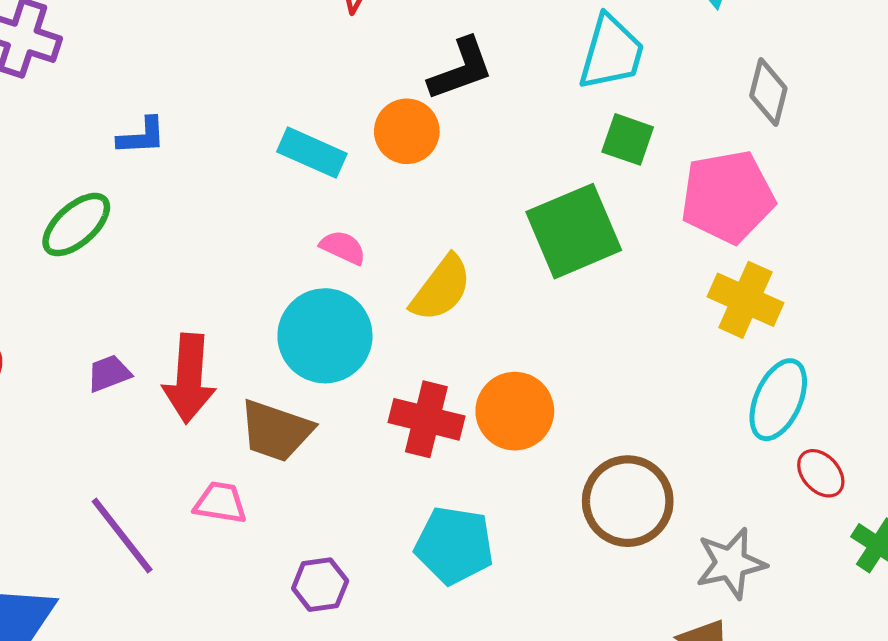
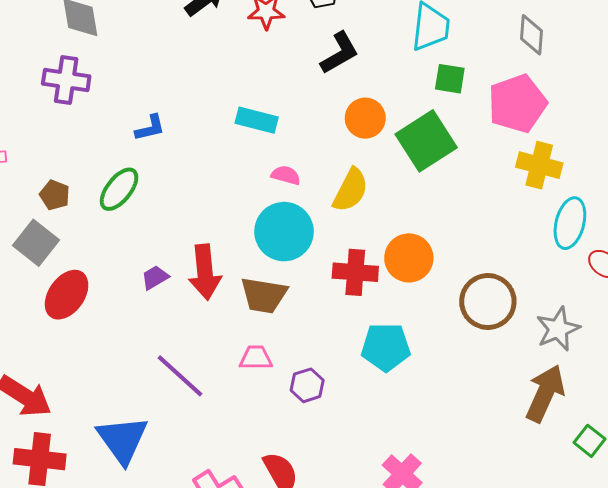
orange circle: (407, 131) -> (365, 118), moved
pink trapezoid: (220, 503) -> (256, 358), moved

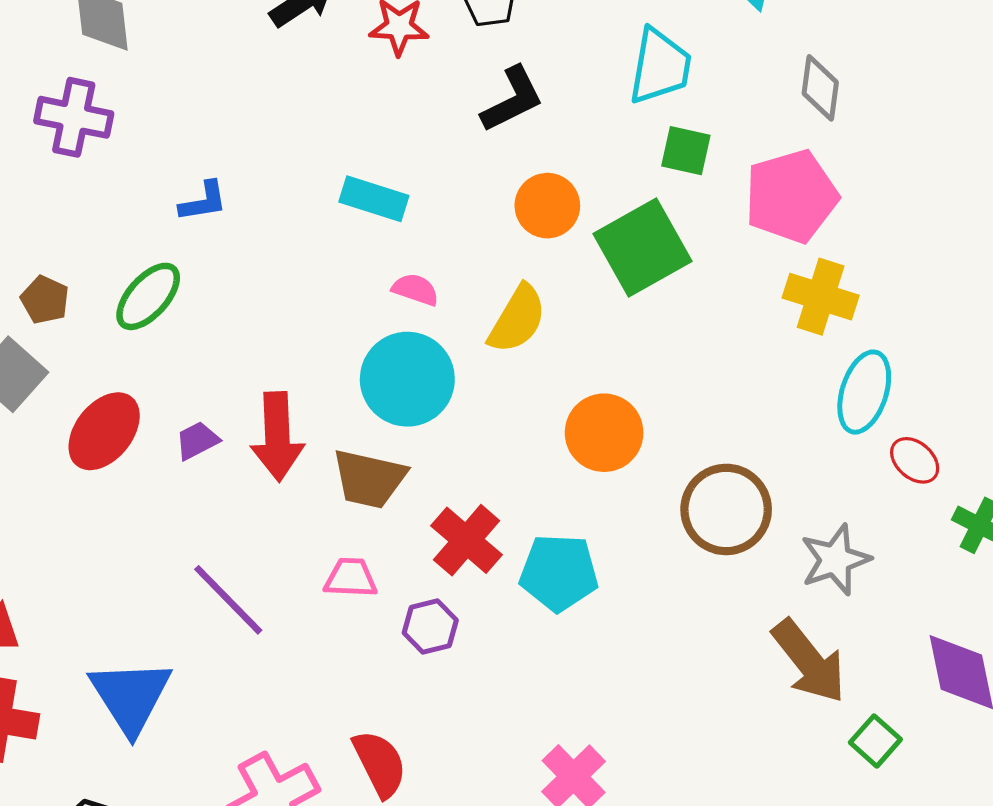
red cross: (355, 272) -> (466, 540), moved, turned 33
red ellipse: (67, 295) -> (104, 431), moved
brown arrow: (545, 393) -> (809, 661), turned 114

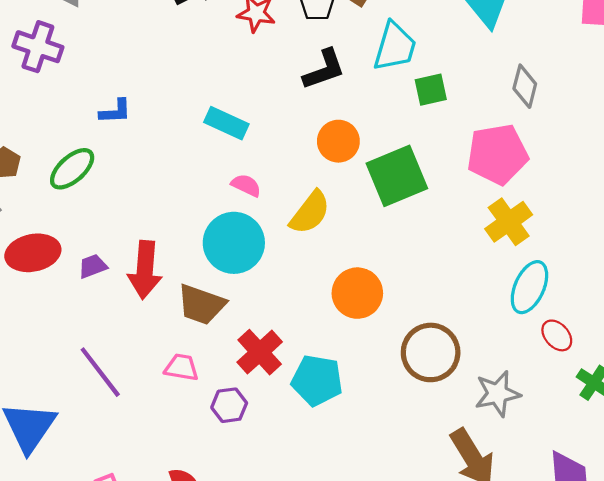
cyan trapezoid: (660, 66) -> (395, 47), moved
green square: (686, 151) -> (431, 90), moved, turned -32
yellow cross: (821, 297) -> (509, 222), turned 30
red ellipse: (104, 431) -> (33, 253), turned 33

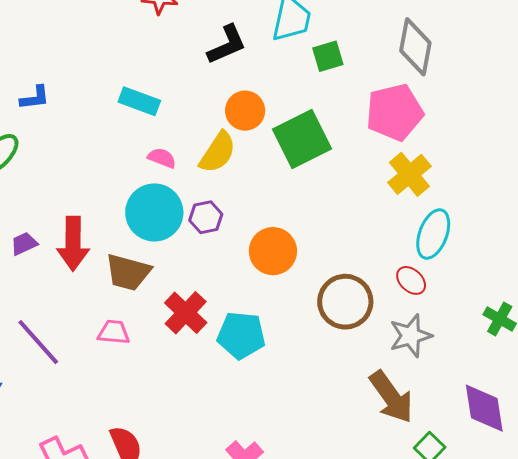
gray diamond: (525, 86) -> (415, 47), size x1.4
yellow semicircle: (310, 213) -> (218, 152), moved
red ellipse: (557, 335) -> (411, 280), moved
purple hexagon: (229, 405) -> (206, 217), moved

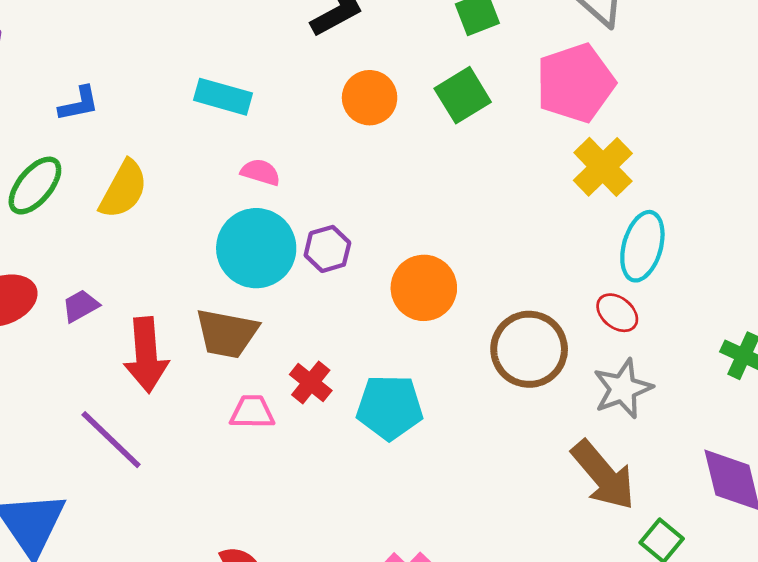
green square: (302, 139) -> (463, 95), moved, size x0.7
yellow semicircle: (218, 152) -> (123, 189), moved
red arrow: (73, 244) -> (146, 355), moved
red cross: (186, 313) -> (311, 383), size x0.7
pink trapezoid: (114, 332) -> (252, 412), moved

